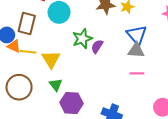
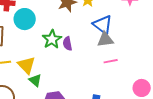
purple semicircle: (97, 46) -> (67, 44), turned -32
green triangle: (56, 85) -> (35, 80), moved

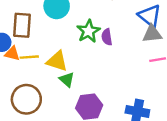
yellow triangle: (27, 65) -> (57, 61), turned -30

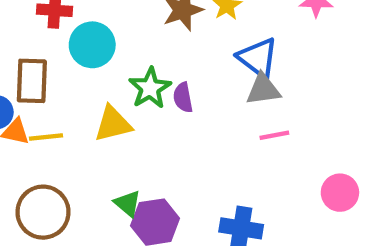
yellow triangle: (57, 61) -> (113, 124), moved, turned -30
green triangle: (67, 79) -> (128, 204), moved

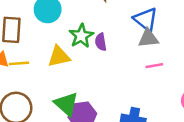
green triangle: (128, 204) -> (66, 104), size x1.5

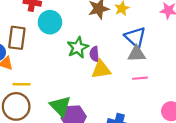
yellow triangle: (59, 57) -> (101, 69), moved
yellow line: (19, 63) -> (22, 84), moved

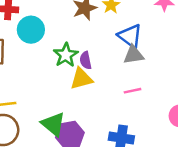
yellow triangle: (101, 69) -> (81, 79), moved
pink line: (140, 78) -> (133, 91), moved

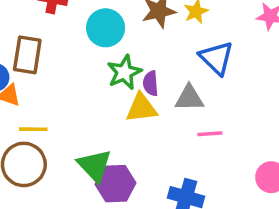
cyan circle: (31, 30) -> (106, 28), moved
gray triangle: (133, 55) -> (189, 98), moved

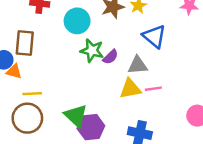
green star: (124, 72) -> (92, 51), turned -30
purple semicircle: (151, 83) -> (110, 57), turned -126
yellow triangle: (141, 108) -> (130, 89), moved

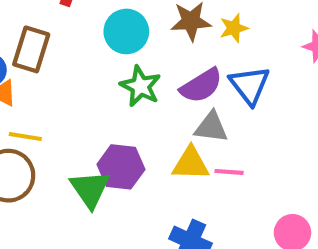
purple semicircle: (110, 57) -> (201, 86), moved, size x1.5
purple hexagon: (91, 127) -> (121, 167), moved

